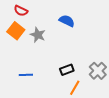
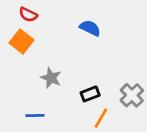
gray star: (38, 35) -> (51, 78), moved
blue line: (26, 75) -> (35, 116), moved

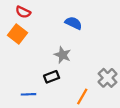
gray star: (51, 78) -> (63, 55), moved
black rectangle: (90, 94) -> (52, 77), moved

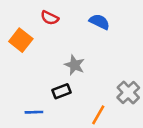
red semicircle: (23, 12) -> (50, 18), moved
blue semicircle: (74, 23) -> (99, 22), moved

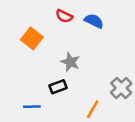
red semicircle: (50, 18) -> (64, 16), moved
orange square: (21, 40) -> (32, 38), moved

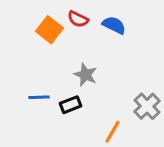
orange square: (32, 38) -> (49, 30), moved
blue line: (32, 107) -> (39, 97), moved

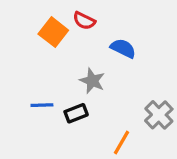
blue semicircle: (114, 25) -> (123, 48), moved

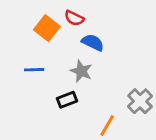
blue semicircle: (123, 48) -> (93, 42), moved
blue line: (42, 105) -> (34, 70), moved

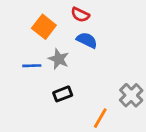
red semicircle: (74, 18) -> (80, 15), moved
gray star: (81, 71) -> (59, 59), moved

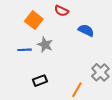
blue semicircle: (87, 40) -> (86, 30), moved
black rectangle: (63, 94) -> (40, 81), moved

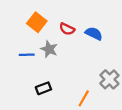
red semicircle: (61, 11) -> (67, 29), moved

